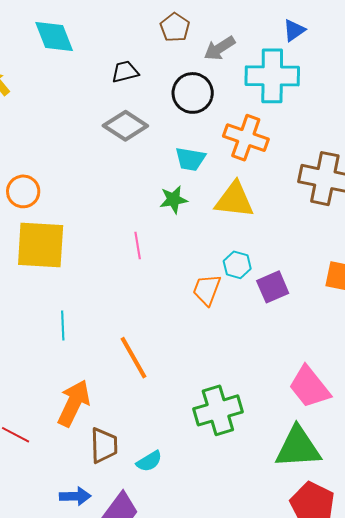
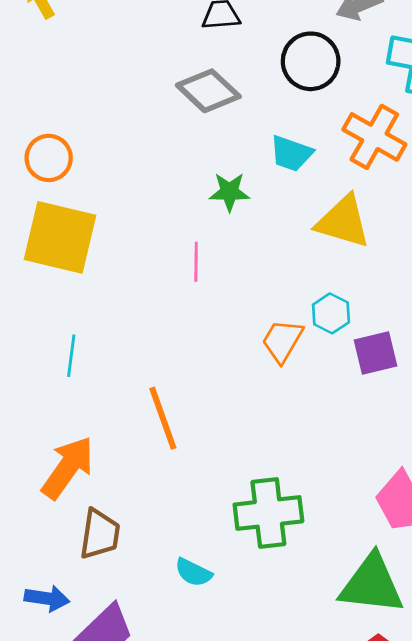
green star: (173, 200) -> (229, 192), moved
cyan semicircle: (149, 461) -> (193, 572), moved, turned 48

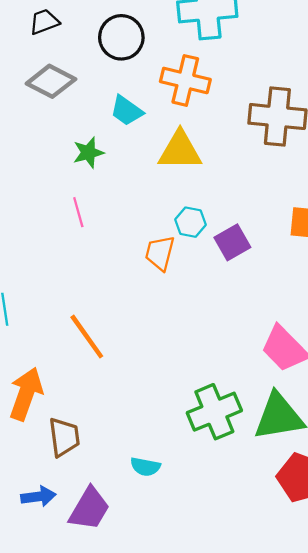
cyan trapezoid: (291, 153) -> (127, 111), turned 32
green cross: (268, 513) -> (214, 412), moved
cyan semicircle: (193, 572) -> (145, 467), moved

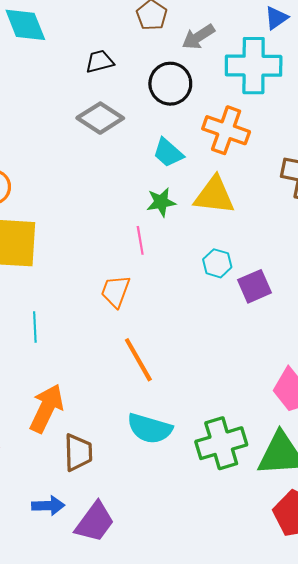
green star: (88, 153) -> (161, 202), moved
pink line: (78, 212) -> (140, 240), moved
orange trapezoid: (160, 253) -> (115, 291), moved
orange line: (87, 337) -> (138, 360), moved
cyan semicircle: (145, 467) -> (150, 428), moved, size x1.6

